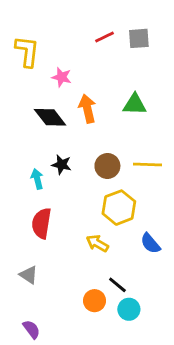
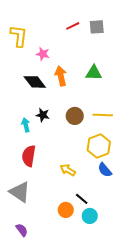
yellow hexagon: (119, 208) -> (99, 146), moved
gray triangle: (29, 275) -> (20, 192), size x1.6

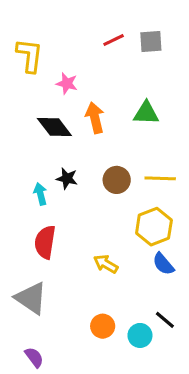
black line: (82, 199) -> (165, 320), moved

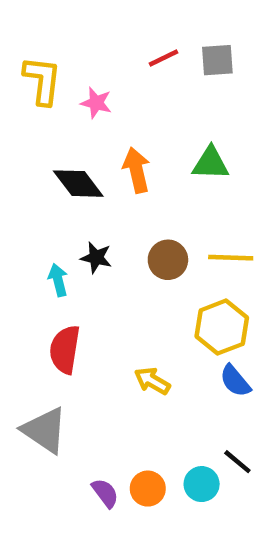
pink star: (67, 83) -> (96, 103), moved
orange circle: (103, 326) -> (148, 489), moved
purple semicircle: (34, 357) -> (105, 493), moved

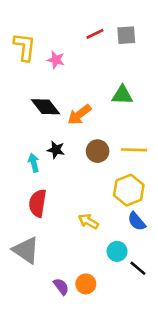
orange arrow: (137, 170) -> (79, 115), moved, turned -115
cyan circle: (202, 484) -> (117, 251), moved

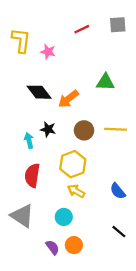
gray square: (126, 35) -> (118, 25), moved
yellow hexagon: (129, 190) -> (73, 164), moved
cyan circle: (117, 251) -> (64, 217), moved

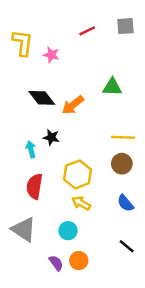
brown circle: (84, 130) -> (122, 164), moved

